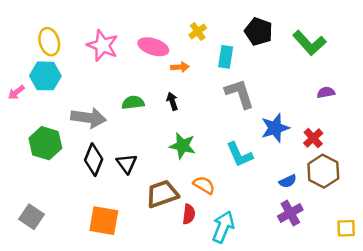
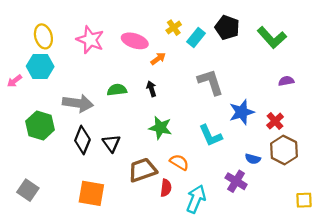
cyan rectangle: (226, 57) -> (196, 38), moved, turned 30
orange arrow: (180, 67) -> (158, 59), turned -32
blue semicircle: (288, 181) -> (253, 159), turned 40
purple cross: (290, 213) -> (236, 181), moved, turned -30

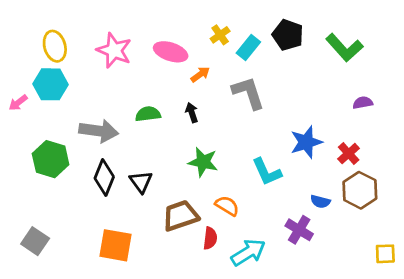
gray L-shape: (210, 82) -> (248, 93), moved
cyan arrow: (196, 199) -> (248, 252), turned 36

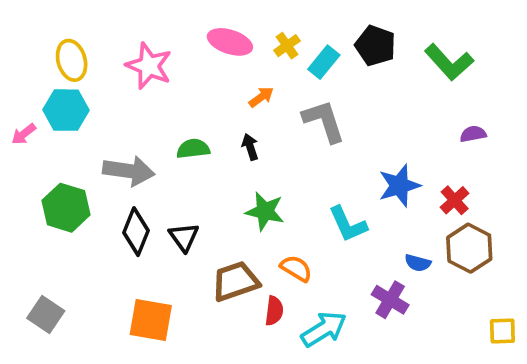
pink ellipse: (171, 52) -> (230, 42), moved

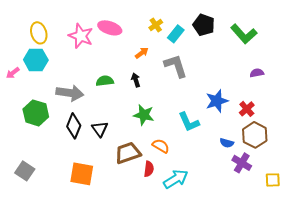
pink ellipse: (230, 42) -> (110, 28), moved
purple cross: (390, 300) -> (242, 163), moved

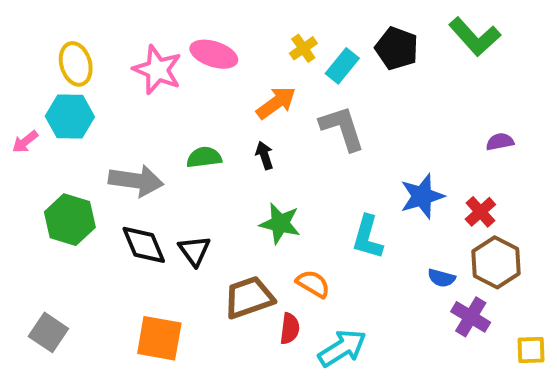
green L-shape: (244, 34) -> (475, 37), moved
orange arrow: (142, 53) -> (276, 103), size x1.5
cyan L-shape: (189, 122) -> (368, 237), turned 40
black diamond: (74, 126) -> (144, 245), turned -45

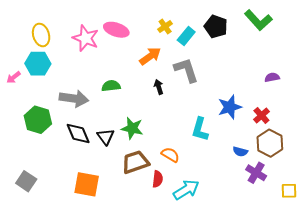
black arrow: (264, 155) -> (159, 87), moved
green star: (280, 223) -> (132, 128), moved

